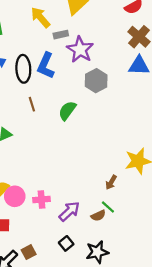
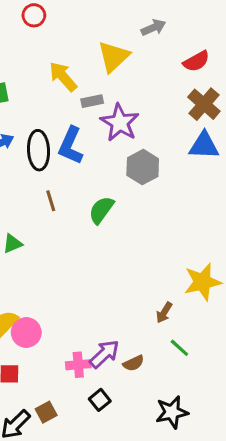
pink cross: (42, 200) -> (78, 365), moved
green line: (108, 207) -> (179, 348), moved
brown semicircle: (98, 216) -> (134, 363), moved
black star: (97, 252) -> (172, 412), moved

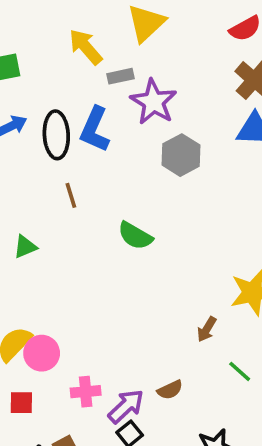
green semicircle: (101, 210) -> (135, 236), moved, turned -96
green line: (179, 348) -> (240, 371), moved
purple arrow: (104, 354) -> (126, 406), moved
pink cross: (78, 365) -> (86, 392), moved

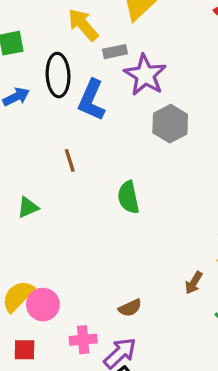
black ellipse: (56, 135) -> (58, 75), moved
green semicircle: (135, 236) -> (128, 197), turned 48
brown semicircle: (170, 390) -> (130, 308), moved

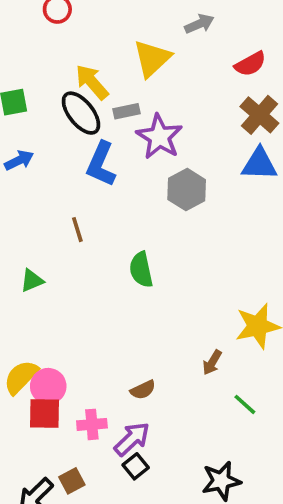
black ellipse: (58, 75) -> (81, 113), moved, turned -36
red square: (25, 350) -> (45, 413), moved, size x1.4

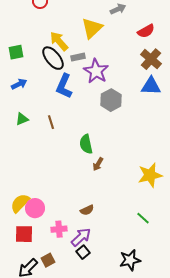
green triangle: (32, 281) -> (22, 119), moved
brown arrow: (212, 363) -> (98, 164), moved
red square: (45, 413) -> (24, 234), moved

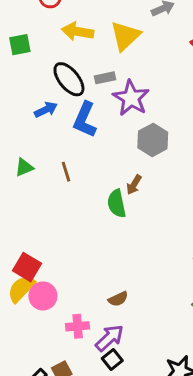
yellow arrow: (59, 41) -> (78, 32), moved, turned -40
green square: (16, 52) -> (20, 45), moved
blue arrow: (19, 84) -> (46, 110), moved
brown arrow: (98, 164) -> (134, 185), moved
red square: (24, 234) -> (27, 267), moved, turned 30

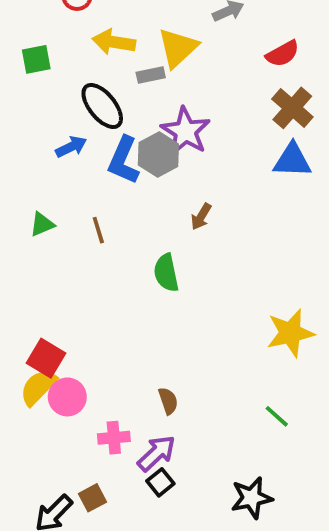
gray rectangle: (105, 78) -> (151, 75), moved
gray hexagon: (153, 140) -> (158, 155), moved
brown arrow: (134, 185) -> (201, 217), moved
brown semicircle: (118, 299) -> (168, 401), turned -84

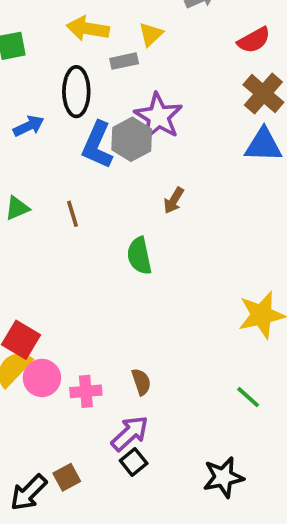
yellow triangle: (178, 48) -> (151, 34), size x0.6
black ellipse: (102, 106) -> (76, 92), turned 39
blue arrow: (71, 147) -> (29, 126), moved
pink cross: (114, 438) -> (86, 391), moved

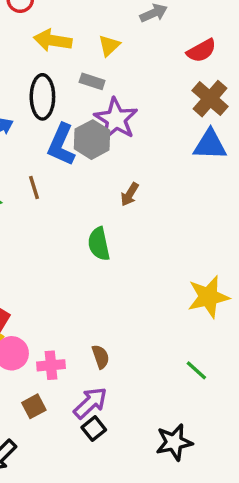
gray rectangle: (124, 61) -> (92, 81), moved, turned 30
brown line: (72, 214) -> (34, 187), moved
brown square: (67, 477) -> (34, 406), moved

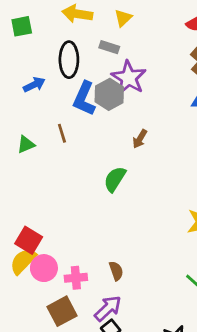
green semicircle: (99, 244) -> (115, 179), turned 44
brown square: (34, 406) -> (62, 311), size x1.5

